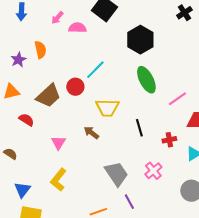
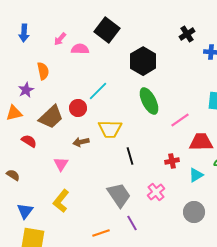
purple star: (18, 60) -> (26, 90), moved
black line: (139, 128) -> (130, 156), moved
brown arrow: (91, 133) -> (81, 142), moved, turned -49

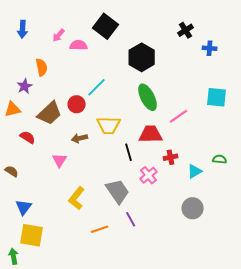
red trapezoid: (201, 142) -> (151, 134), moved
pink cross: (156, 192) -> (149, 175), moved
yellow L-shape: (61, 201) -> (77, 198), moved

